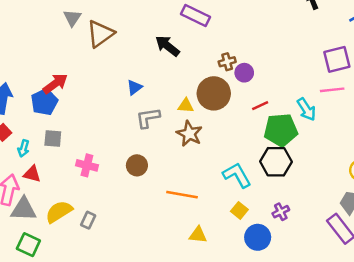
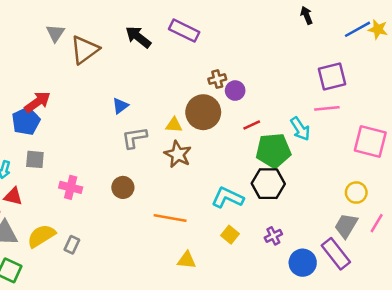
black arrow: (167, 46) -> (138, 37), moved
cyan L-shape: (237, 175) -> (227, 198), turned -36
blue circle: (258, 237) -> (303, 263), moved

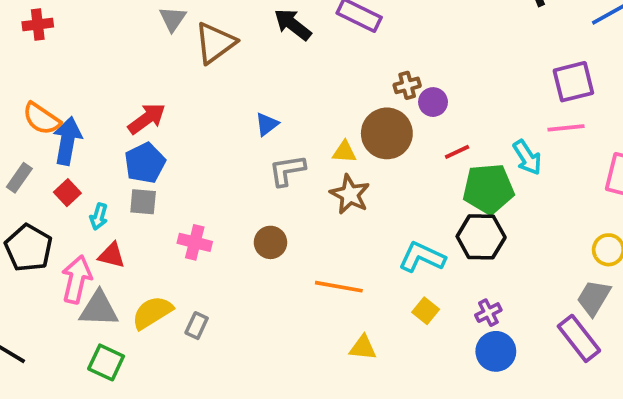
blue pentagon: (26, 121) -> (145, 163), moved
blue circle: (303, 263) -> (496, 351), moved

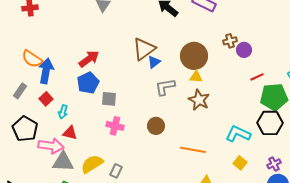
brown triangle: (215, 43) -> (144, 49), moved
brown circle: (387, 133) -> (194, 56), moved
gray square: (143, 202) -> (109, 99), moved
pink arrow: (77, 279) -> (51, 146), turned 85

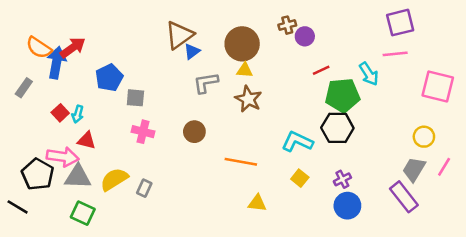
red arrow: (89, 59) -> (73, 48), moved
red square: (46, 99) -> (60, 113), moved
black pentagon: (25, 129) -> (38, 174), moved

